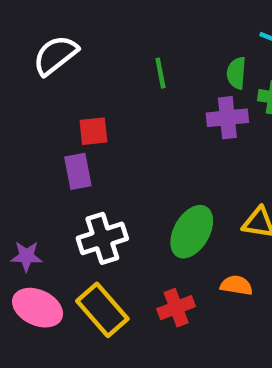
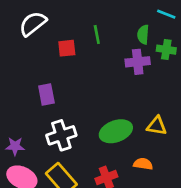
red square: (93, 131) -> (67, 48), moved
green ellipse: (192, 232) -> (116, 131), turned 40

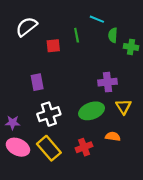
cyan line: (166, 14) -> (97, 19), moved
purple cross: (138, 62) -> (108, 82), moved
yellow triangle: (157, 126) -> (124, 107), turned 49

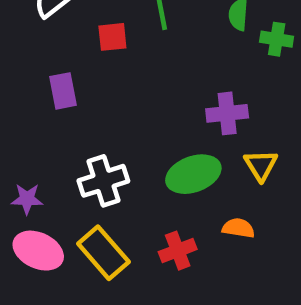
purple rectangle: (37, 82) -> (63, 91), moved

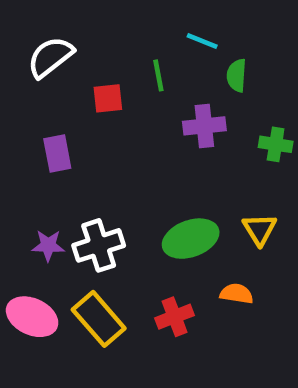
green cross: (277, 39) -> (276, 144), moved
purple cross: (227, 113) -> (204, 126), moved
purple star: (27, 199) -> (48, 245), moved

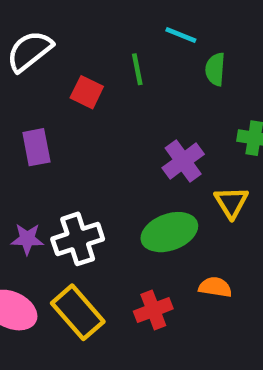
red square: (108, 98) -> (87, 92), turned 32
purple cross: (204, 126) -> (183, 161), moved, turned -30
yellow triangle: (260, 229) -> (231, 202), moved

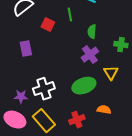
green semicircle: (215, 69) -> (92, 32), moved
purple star: (27, 239) -> (21, 97), moved

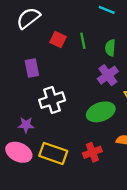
green line: (70, 15) -> (83, 41), moved
white cross: (44, 89) -> (52, 100), moved
yellow rectangle: (44, 121) -> (53, 153), turned -30

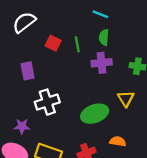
green semicircle: (110, 48) -> (104, 37), moved
purple cross: (108, 75) -> (102, 63), moved, turned 30

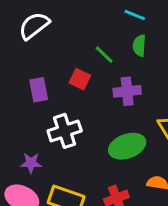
red square: (53, 43) -> (80, 79), moved
green line: (77, 44) -> (104, 55), turned -35
purple cross: (102, 63) -> (127, 91), moved

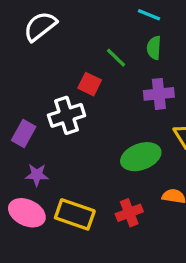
purple rectangle: (39, 90) -> (24, 134), moved, turned 40
purple cross: (127, 91) -> (159, 94), moved
white cross: (65, 131) -> (67, 115), moved

